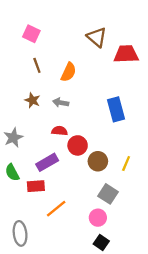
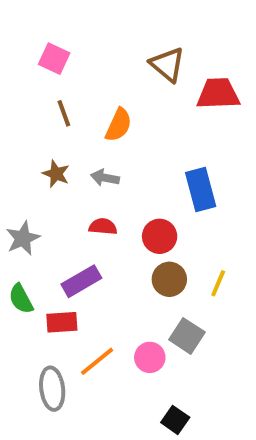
red circle: (78, 145) -> (160, 236), moved
pink circle: (98, 218) -> (150, 357), moved
gray ellipse: (20, 233) -> (52, 389), moved

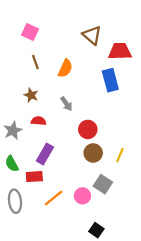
gray arrow: (105, 178) -> (66, 104), moved, turned -136
blue rectangle: (201, 189) -> (110, 80), moved
red semicircle: (103, 227) -> (39, 121), moved
purple rectangle: (81, 281) -> (45, 154), turned -30
gray ellipse: (52, 389) -> (15, 201), moved

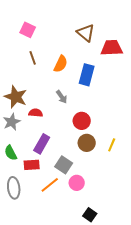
blue rectangle: (110, 80) -> (87, 75), moved, turned 30
brown star: (31, 95) -> (16, 97), moved, size x1.6
gray square: (103, 184) -> (64, 165), moved

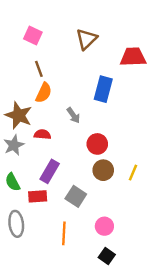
brown triangle: (86, 33) -> (87, 39), moved, turned 36
orange semicircle: (61, 64) -> (44, 93), moved
pink circle: (77, 183) -> (104, 226), moved
orange line: (50, 185) -> (64, 233), moved, turned -48

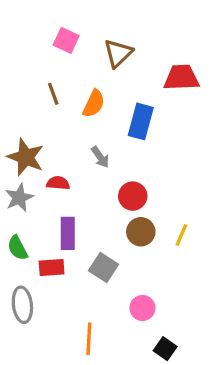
pink square: (33, 35) -> (66, 40), moved
orange semicircle: (44, 93) -> (94, 104), moved
purple rectangle: (50, 171) -> (68, 233), turned -30
orange line: (64, 233) -> (89, 339), moved
black square: (107, 256) -> (165, 349), moved

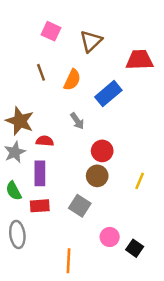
blue rectangle: (141, 121) -> (108, 94), turned 35
brown circle: (141, 232) -> (97, 176), moved
purple rectangle: (68, 233) -> (40, 173), moved
black square: (165, 349) -> (135, 248), moved

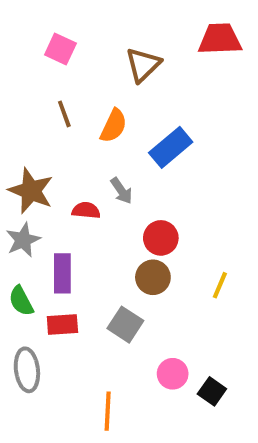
pink square: (51, 31) -> (60, 49), moved
red trapezoid: (140, 60) -> (220, 39), moved
red semicircle: (45, 141) -> (86, 210), moved

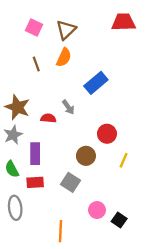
brown triangle: (143, 65) -> (66, 30), moved
orange semicircle: (114, 126) -> (64, 57), moved
red circle: (161, 238) -> (107, 134), moved

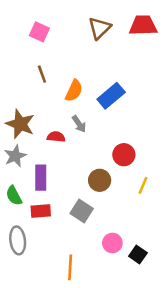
brown triangle: (66, 30) -> (100, 28), moved
orange semicircle: (64, 57) -> (74, 91), moved

